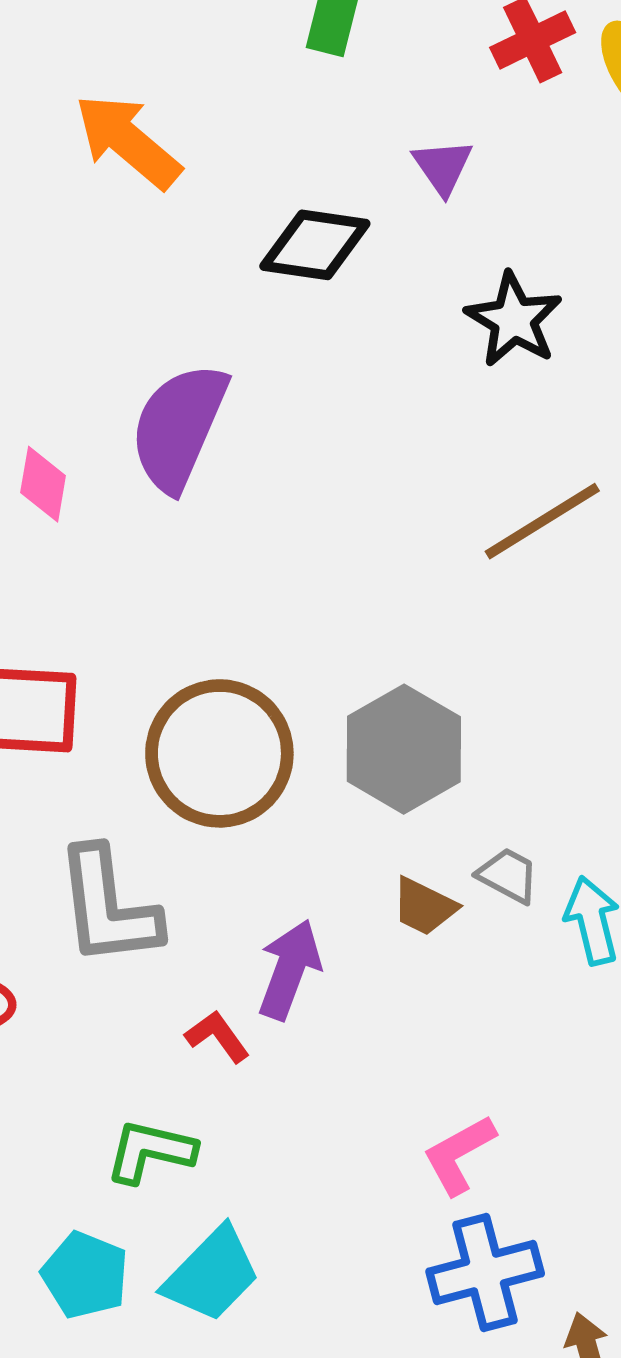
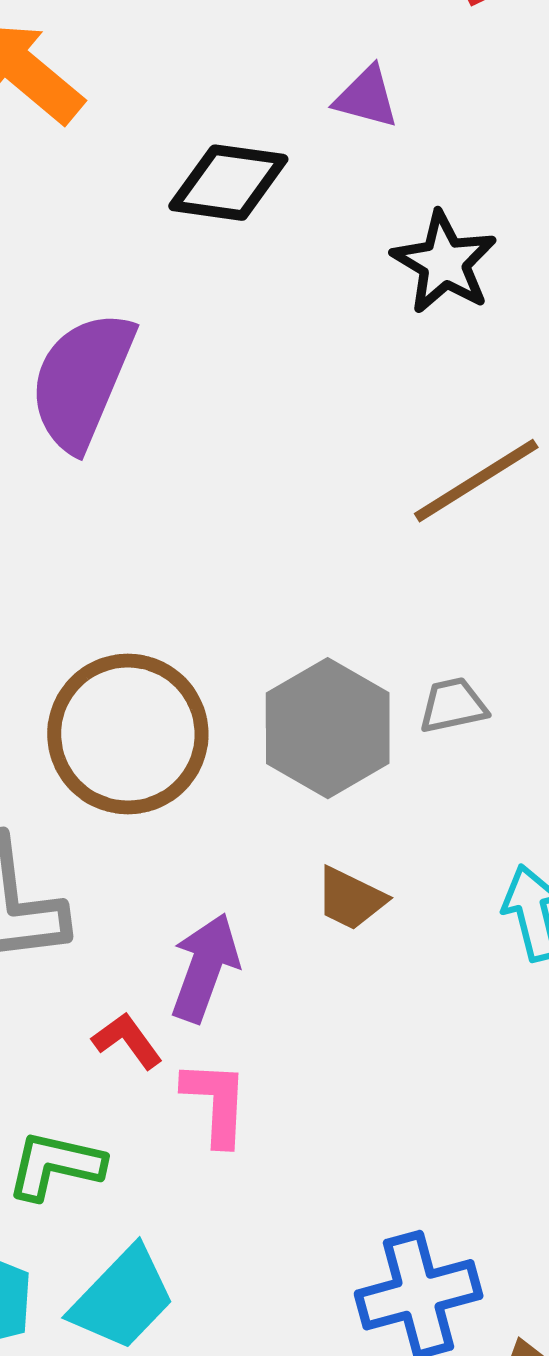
purple triangle: (443, 167) -> (366, 97), turned -40
gray trapezoid: (508, 875) -> (453, 705), moved, turned -40
pink L-shape: (459, 1155) -> (216, 1103), moved, turned 122

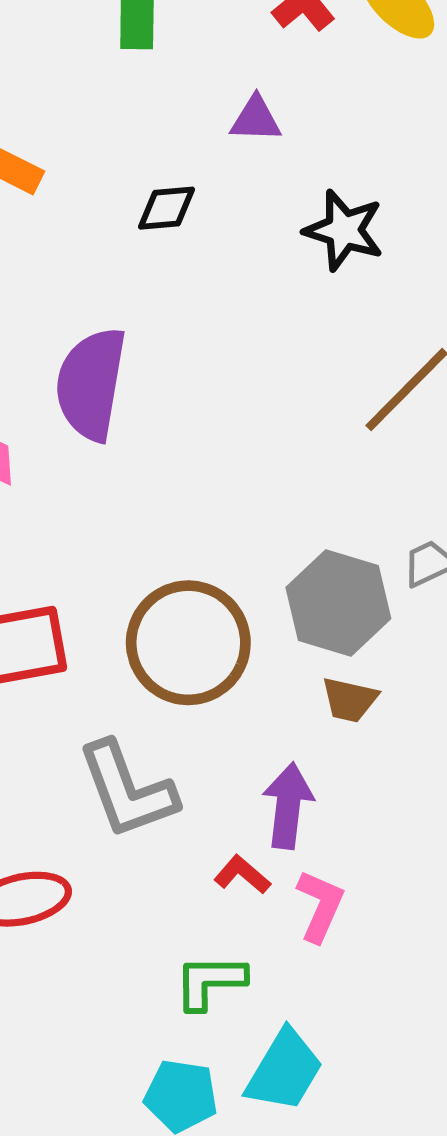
black diamond: (228, 183) -> (167, 208), size x0.7
brown trapezoid: (351, 899) -> (350, 700), moved
pink L-shape: (216, 1103) -> (320, 906), turned 34

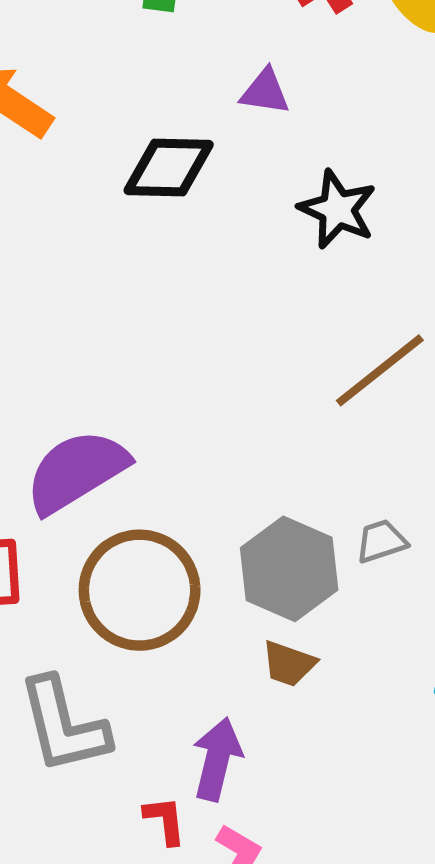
black diamond: (167, 208) -> (169, 168), size x1.5
purple semicircle: (91, 384) -> (76, 471), moved, turned 42
red L-shape: (242, 875) -> (165, 820), turned 36

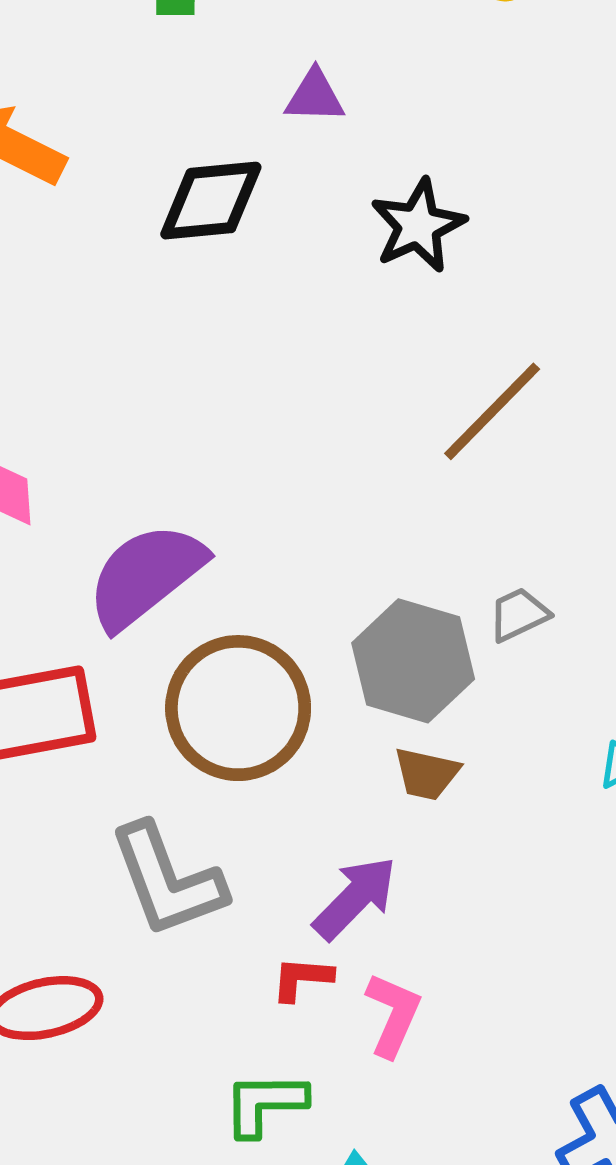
black star: (337, 209) -> (418, 226), turned 30
purple arrow: (217, 759) -> (355, 898), turned 38
red L-shape: (165, 820) -> (302, 979), turned -72

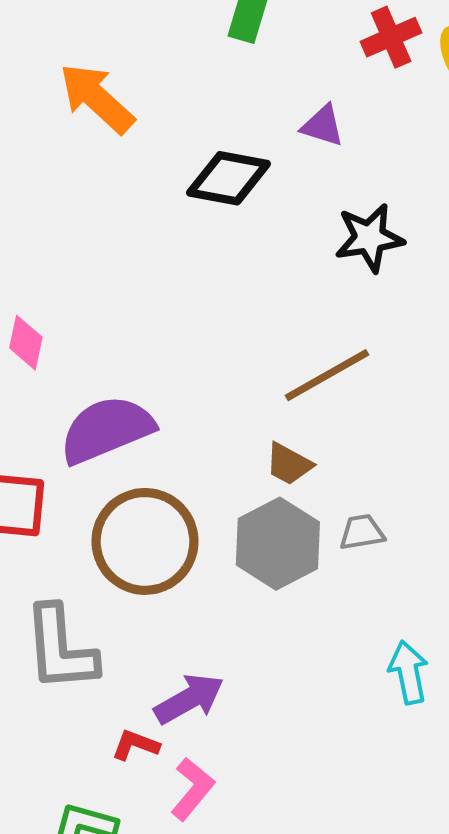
brown line: (492, 411) -> (327, 375), moved
brown trapezoid: (427, 774) -> (289, 464), moved

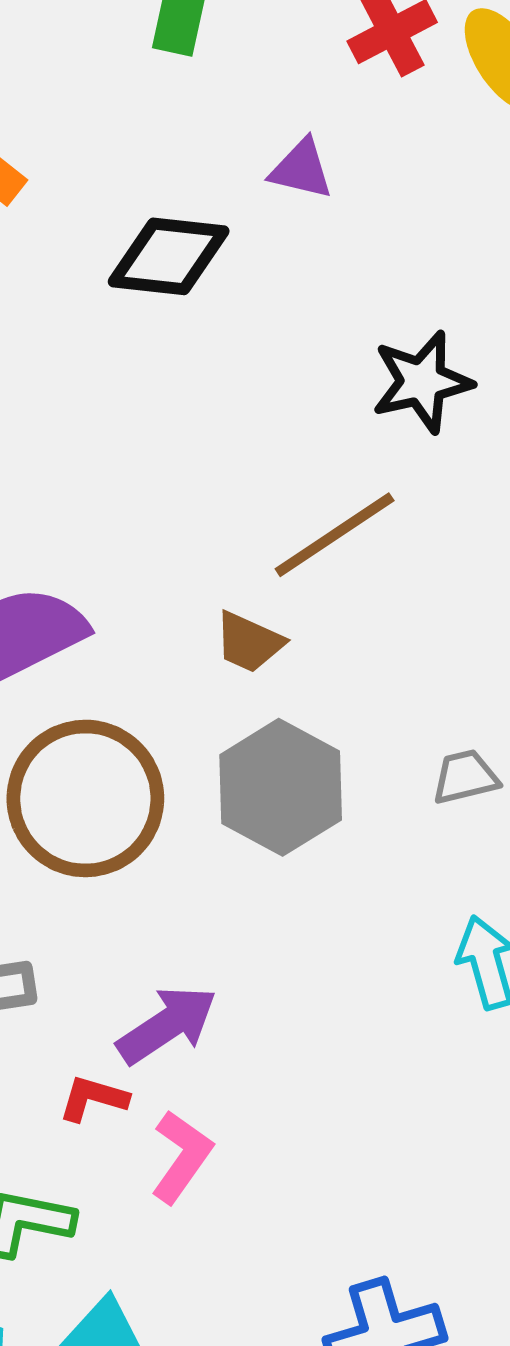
black star: (369, 238) -> (422, 382), moved
brown trapezoid: (289, 464) -> (249, 642), moved
gray trapezoid: (362, 532) -> (465, 777), moved

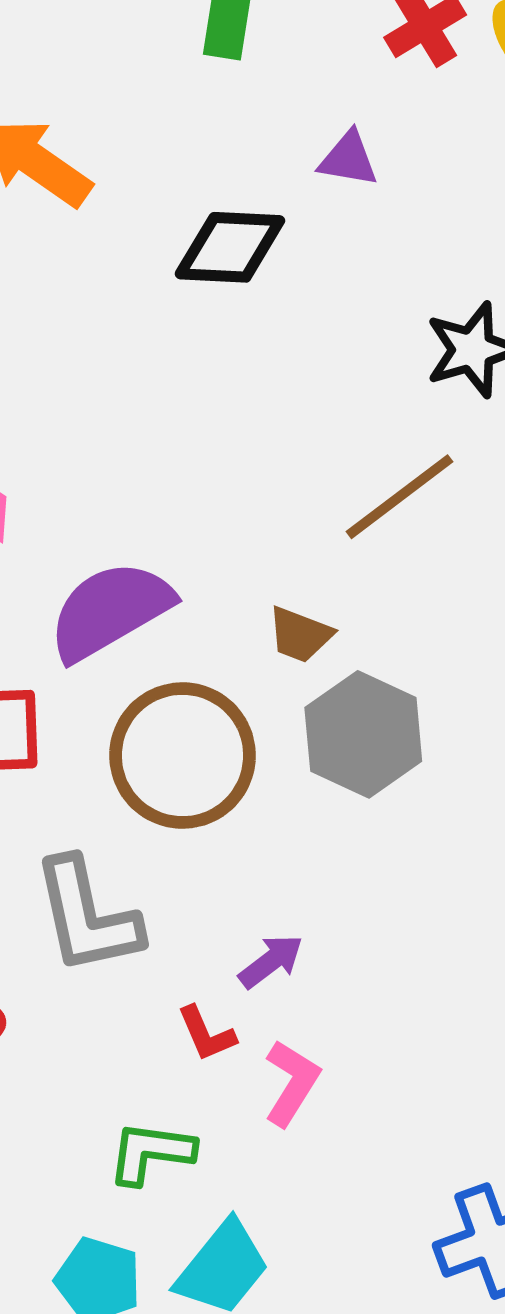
brown trapezoid: (249, 642) -> (300, 635), moved
purple arrow: (167, 1025) -> (271, 961), size x0.7
red L-shape: (93, 1098) -> (206, 1034), turned -126

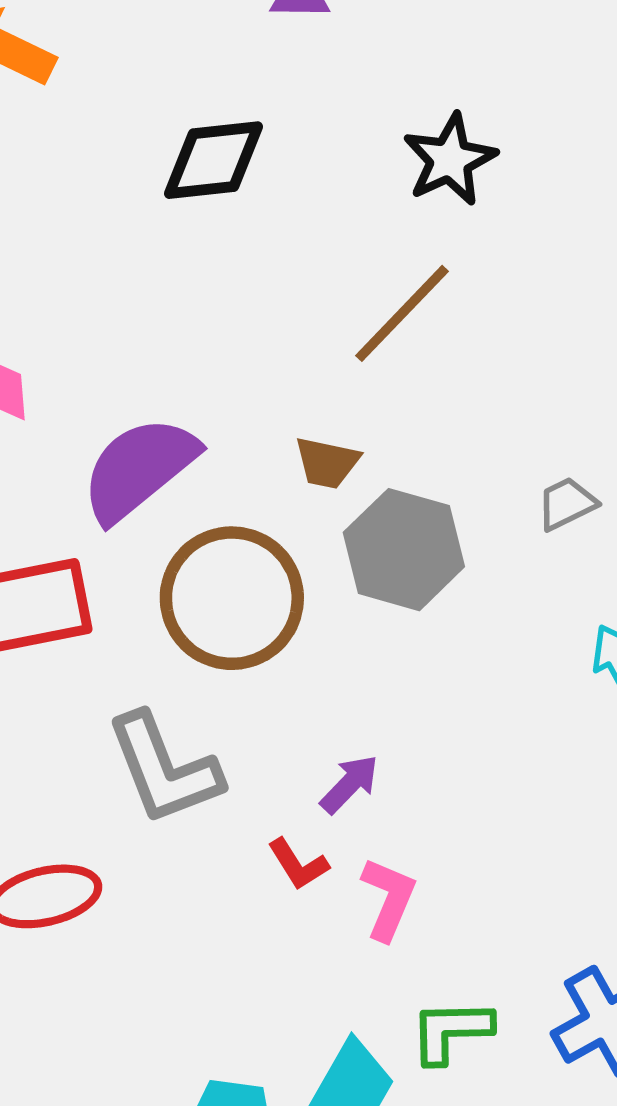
black diamond: (230, 247) -> (213, 160), moved
green L-shape: (151, 1153) -> (451, 1031), moved

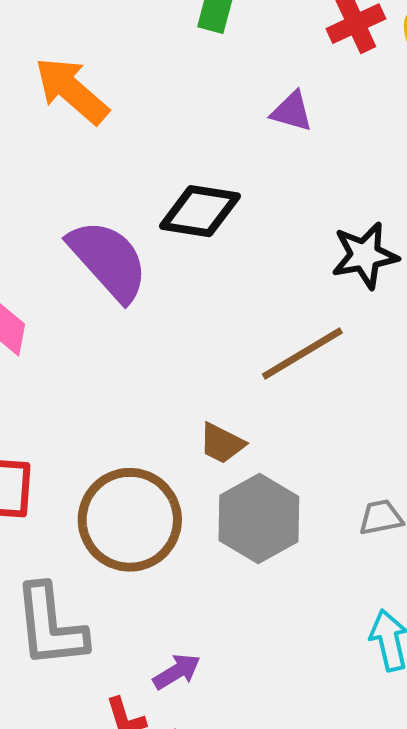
purple semicircle: (139, 469) -> (108, 260), moved, turned 72

